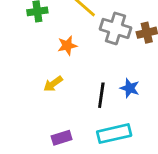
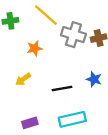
blue star: (130, 88) -> (94, 79), moved
black line: (101, 95) -> (62, 88), turned 72

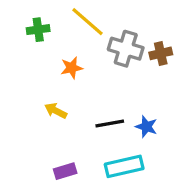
yellow arrow: (23, 79) -> (56, 111), turned 63
blue star: (94, 79) -> (146, 127), moved

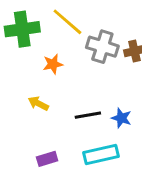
green cross: (38, 30) -> (22, 29), size x1.6

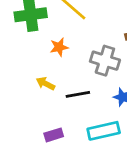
gray cross: (102, 47) -> (105, 61), moved
black line: (88, 115) -> (78, 94), moved

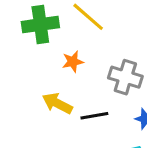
yellow arrow: (46, 84) -> (57, 103), size x1.4

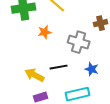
yellow arrow: (57, 103) -> (35, 75), moved

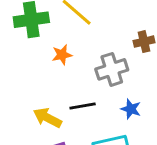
gray cross: (79, 42) -> (112, 69), turned -35

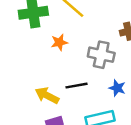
gray cross: (112, 69) -> (101, 55), turned 30

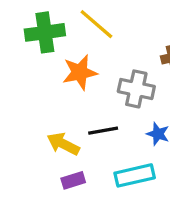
orange star: (59, 42) -> (80, 72), size x1.5

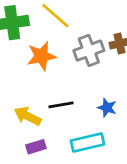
gray cross: (136, 89) -> (89, 51), moved, turned -32

